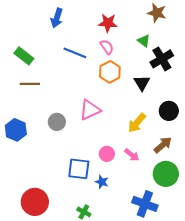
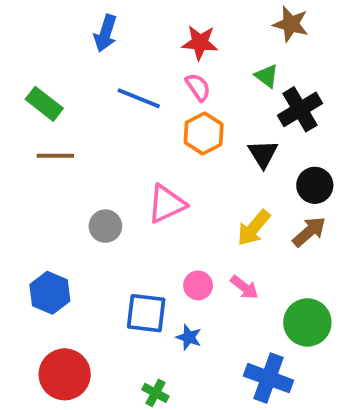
black circle: (169, 111) -> (315, 185), moved
blue hexagon: (16, 130) -> (50, 293), moved
brown arrow: (163, 145) -> (309, 232), moved

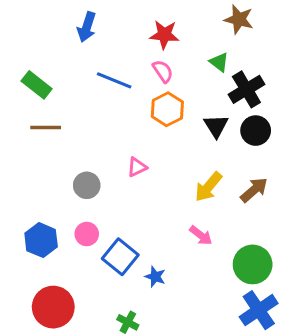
black circle: (315, 185) -> (256, 131), moved
pink triangle: (167, 204) -> (137, 167), size x0.6
pink circle: (198, 285) -> (87, 234), moved
blue square: (146, 313) -> (120, 257), turned 32
blue cross: (268, 378) -> (259, 310), moved, turned 36

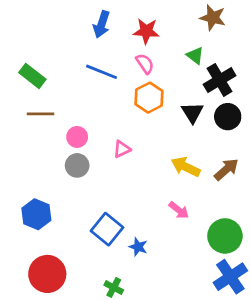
blue arrow: (87, 27) -> (102, 24), moved
yellow arrow: (208, 187) -> (186, 167), turned 76
pink circle: (87, 234) -> (77, 137), moved

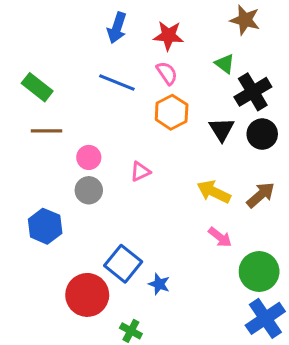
pink arrow: (179, 210) -> (220, 237), moved
blue hexagon: (36, 214) -> (45, 226), moved
red circle: (47, 274) -> (87, 295), moved

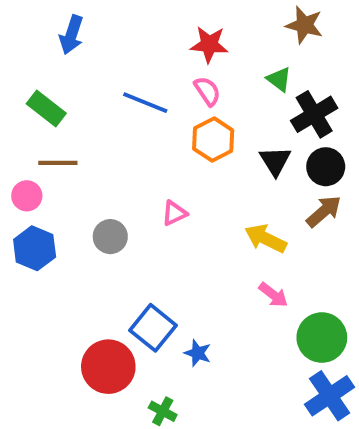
blue arrow: (117, 28) -> (71, 35), moved
pink circle: (89, 157) -> (27, 196), moved
brown arrow: (261, 195) -> (324, 211), moved
blue hexagon: (45, 226) -> (35, 248), moved

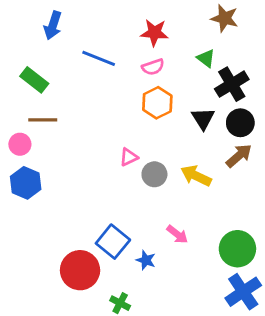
pink semicircle: (207, 91) -> (153, 67), turned 105
blue line: (145, 103) -> (99, 58), moved
gray circle: (110, 237) -> (154, 174), moved
pink arrow: (273, 295) -> (177, 234), moved

